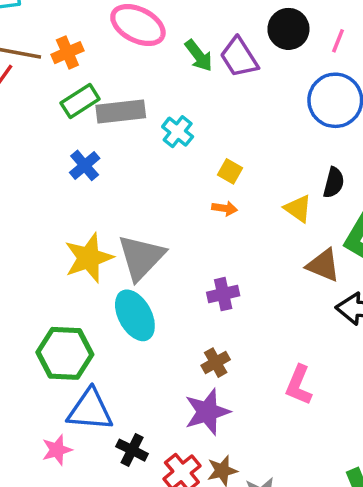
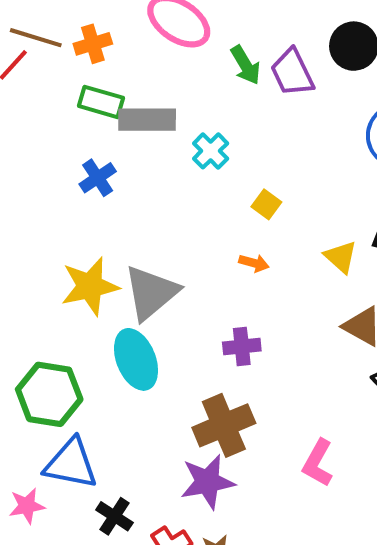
green rectangle: (80, 101) -> (101, 102), turned 42
orange arrow: (225, 208) -> (254, 263), moved
brown cross: (216, 363) -> (224, 425), size x1.8

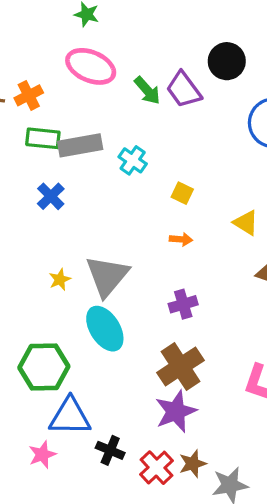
yellow star: (90, 286) -> (60, 279), size x0.5

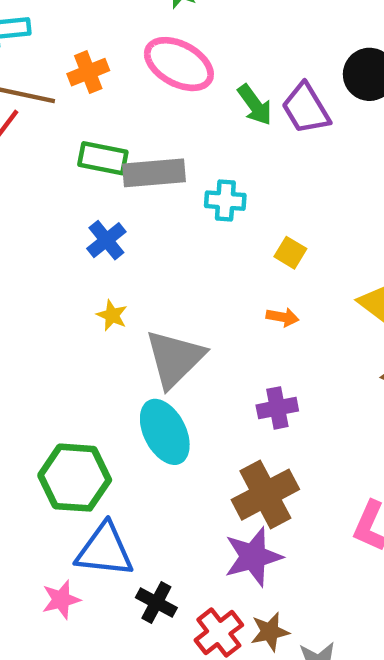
orange cross: (29, 95) -> (88, 72), moved
cyan cross: (133, 160) -> (225, 201), turned -36
yellow star: (60, 279) -> (112, 315), moved, turned -30

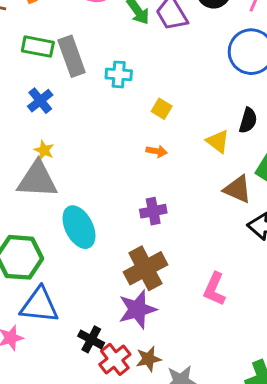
gray rectangle: (154, 173) -> (72, 56), turned 75
gray triangle: (175, 359) -> (37, 180), moved, turned 48
black cross: (156, 603) -> (91, 339), moved

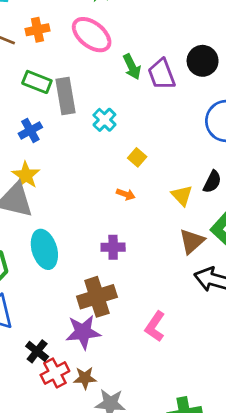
cyan cross: (119, 74) -> (104, 120), turned 30
yellow star: (44, 150) -> (26, 175), size x1.5
brown triangle: (238, 189) -> (192, 241), turned 44

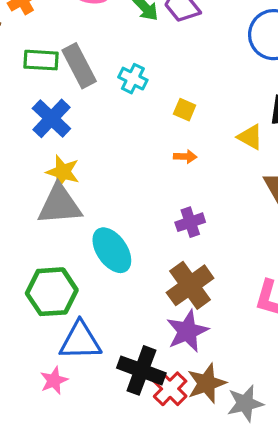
blue cross: (30, 130) -> (51, 118), size x1.4
black cross: (37, 351) -> (141, 370), size x1.6
brown star: (85, 378) -> (207, 383), size x1.4

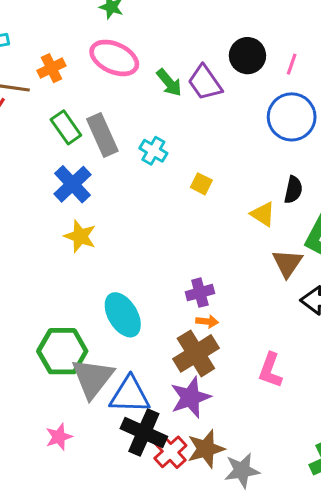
green rectangle: (41, 60) -> (66, 127), turned 48
orange arrow: (185, 157) -> (207, 321), moved
gray triangle: (60, 205) -> (93, 378), moved, turned -51
blue triangle: (80, 341) -> (130, 395), moved

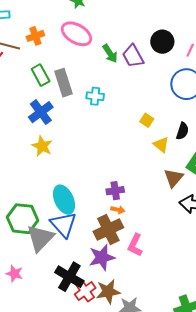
cyan cross: (153, 151) -> (95, 96), turned -30
yellow square: (201, 184) -> (147, 120), moved
pink L-shape: (270, 370) -> (135, 245), moved
blue triangle: (130, 395) -> (63, 225), moved, turned 40
pink star: (59, 437) -> (14, 274), turned 30

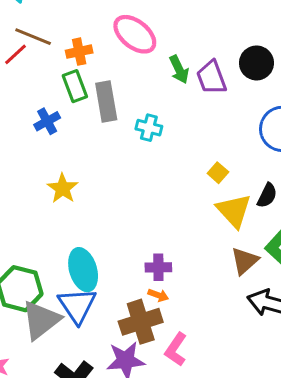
orange cross: (35, 36) -> (79, 52), moved
blue cross: (41, 112) -> (47, 121), moved, size x0.7
yellow triangle: (161, 145) -> (234, 211), size x1.5

